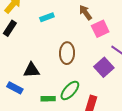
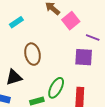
brown ellipse: (67, 53) -> (33, 54), moved
purple square: (104, 67) -> (84, 57), turned -30

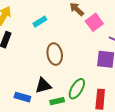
black triangle: (14, 77) -> (43, 86), moved

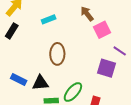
blue rectangle: (22, 97) -> (19, 79), moved

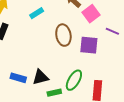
brown ellipse: (57, 54) -> (63, 35), moved
purple square: (107, 68) -> (89, 45), moved

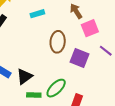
black triangle: (40, 77) -> (24, 76), turned -36

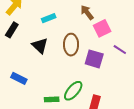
black triangle: (24, 76) -> (40, 46), moved, turned -36

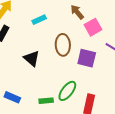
black triangle: (40, 46) -> (32, 59), moved
blue rectangle: (19, 78) -> (12, 97), moved

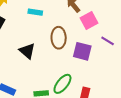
cyan rectangle: (39, 20) -> (35, 12), turned 32

